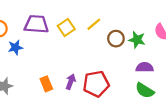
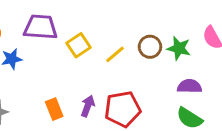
yellow line: (94, 24) -> (115, 54), moved
yellow square: (66, 28) -> (79, 45), moved

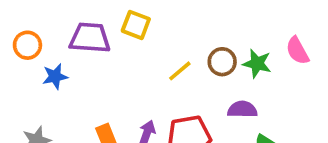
yellow square: (79, 45) -> (136, 25), moved, turned -35
purple semicircle: (189, 86) -> (242, 109), moved

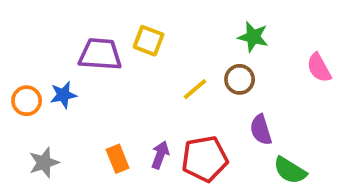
orange circle: (27, 45) -> (27, 101), moved
green star: (257, 64) -> (253, 37), moved
purple semicircle: (242, 109) -> (261, 130), turned -108

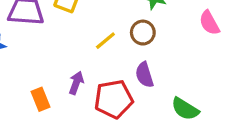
purple semicircle: (261, 130) -> (144, 75), moved
purple arrow: (160, 155) -> (76, 83), moved

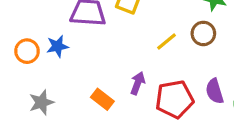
purple semicircle: (144, 75) -> (215, 91), moved
orange rectangle: (41, 99) -> (102, 99), turned -30

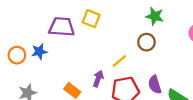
yellow line: (166, 42) -> (119, 61), moved

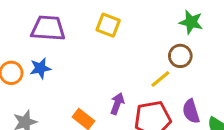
purple trapezoid: (62, 27) -> (48, 28), moved
yellow line: (119, 61) -> (160, 79), moved

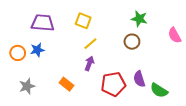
yellow line: (160, 79) -> (90, 44), moved
purple arrow: (117, 104) -> (89, 63), moved

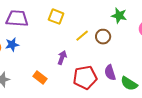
green star: (139, 19) -> (119, 16), moved
yellow line: (90, 44) -> (82, 36), moved

